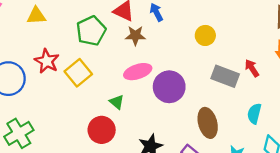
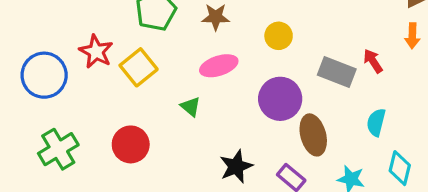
yellow circle: (205, 35) -> (279, 36), moved
purple circle: (169, 87) -> (280, 99), moved
red circle: (102, 130) -> (131, 144), moved

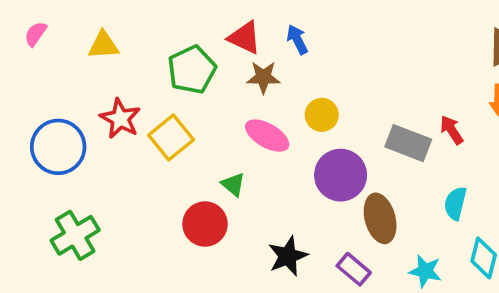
yellow circle: (279, 36) -> (322, 115), moved
pink ellipse: (219, 66) -> (267, 136), turned 48
red circle: (131, 144) -> (205, 224), moved

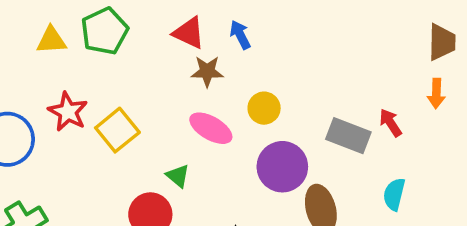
green pentagon: (192, 70) -> (105, 31), moved

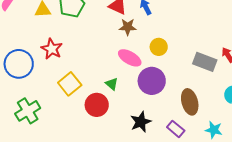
yellow square: (117, 130) -> (70, 84), moved
purple circle: (282, 167) -> (152, 81), moved

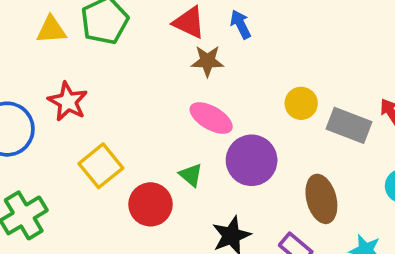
yellow circle: (159, 47) -> (301, 103), moved
green triangle: (112, 84) -> (191, 175), moved

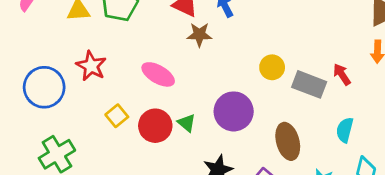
pink ellipse: (211, 118) -> (158, 74), moved
yellow square: (101, 166) -> (117, 116), size x0.7
red circle: (150, 204) -> (155, 126), moved

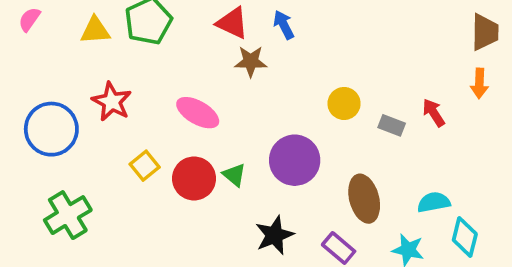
gray rectangle: (309, 84) -> (392, 125), size x0.6
cyan semicircle: (345, 130) -> (434, 202), moved, turned 65

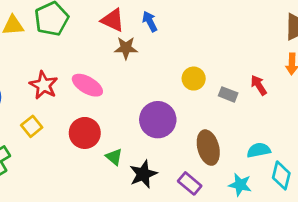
red star: (112, 102) -> (44, 85), moved
yellow square: (145, 166) -> (32, 126), moved
green triangle: (234, 175) -> (114, 157), moved

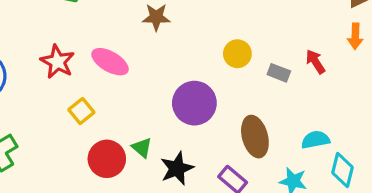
yellow square: (32, 126) -> (81, 111), moved
red circle: (85, 133) -> (107, 159), moved

